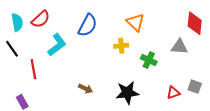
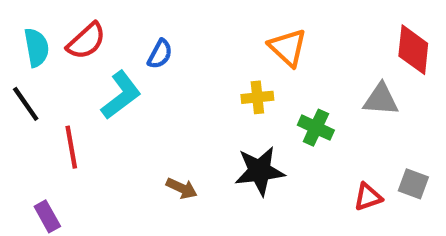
blue semicircle: (88, 25) -> (160, 54), moved, size x0.6
black star: (127, 93) -> (260, 171), moved

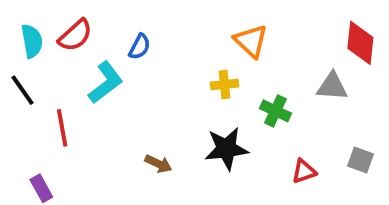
red triangle: (368, 197) -> (304, 171), moved

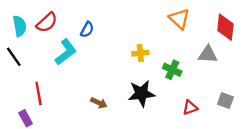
orange triangle: (251, 41) -> (179, 19), moved
red line: (62, 128) -> (39, 93), moved

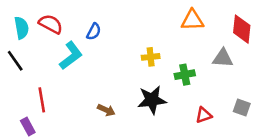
orange triangle: (179, 19) -> (192, 20), turned -45
red semicircle: (47, 22) -> (51, 24), turned -110
green cross: (172, 70) -> (185, 75), turned -36

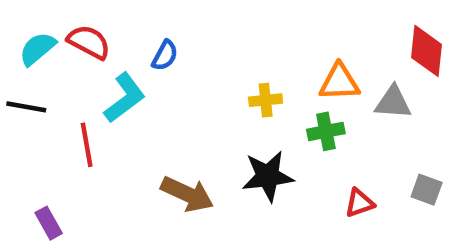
orange triangle: (192, 20) -> (339, 82), moved
cyan semicircle: (22, 28) -> (37, 49), turned -120
black line: (15, 61) -> (26, 107), turned -45
red line: (42, 100) -> (87, 145), moved
brown arrow: (106, 110) -> (187, 194), size x1.6

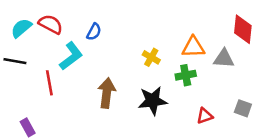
yellow cross: (266, 100) -> (151, 57), turned 36
brown arrow: (187, 194) -> (107, 93), moved, turned -108

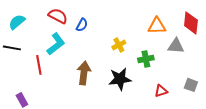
red semicircle: (51, 24) -> (58, 16), moved
blue semicircle: (94, 32) -> (82, 25), moved
orange triangle: (193, 47) -> (157, 26), moved
yellow cross: (151, 57) -> (119, 45), turned 32

